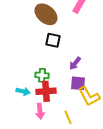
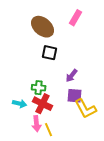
red cross: (46, 91) -> (43, 104), turned 30
yellow line: (68, 117) -> (49, 130), moved

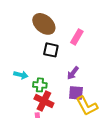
pink rectangle: (76, 18) -> (77, 37), moved
cyan arrow: (20, 104) -> (21, 75), moved

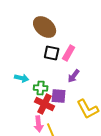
pink rectangle: (77, 37) -> (69, 53), moved
purple square: (76, 93) -> (59, 96), moved

